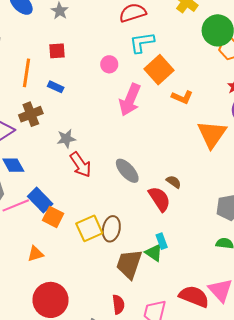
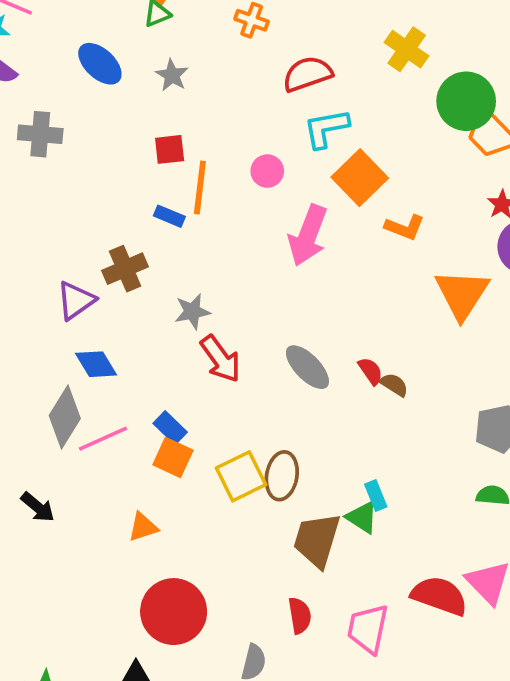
orange line: (26, 73) -> (200, 187), moved
red semicircle: (159, 199) -> (370, 371), moved, size x0.6
blue rectangle: (40, 200) -> (170, 428), moved, size x0.7

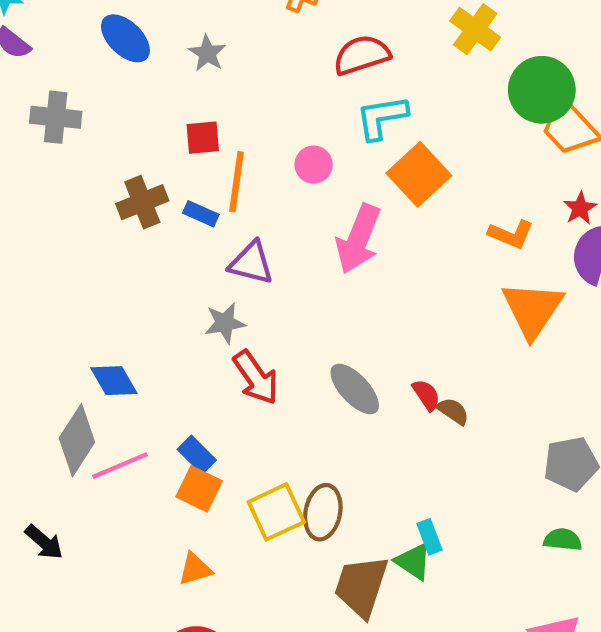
orange L-shape: (405, 227) -> (511, 234), moved
brown cross: (125, 269) -> (142, 202), moved
purple triangle: (76, 300) -> (251, 263), moved, turned 48
orange triangle: (143, 527) -> (195, 569), moved

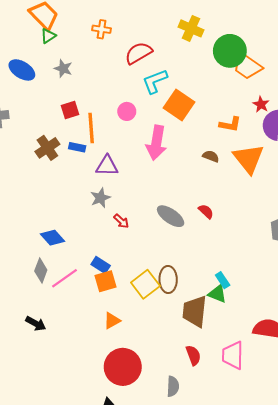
red arrow: (256, 377) -> (121, 221), size x0.6
brown semicircle: (453, 411) -> (211, 156), moved
gray diamond: (77, 440) -> (41, 270), size x0.7
orange square: (199, 489) -> (106, 281), turned -30

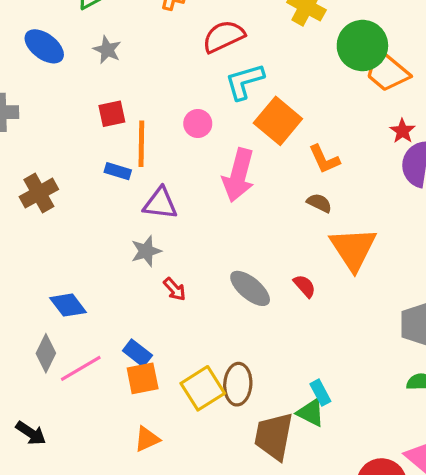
orange L-shape: (230, 124) -> (324, 159), moved, turned 50
brown cross: (47, 148) -> (39, 193), moved
orange triangle: (249, 159) -> (353, 249), moved

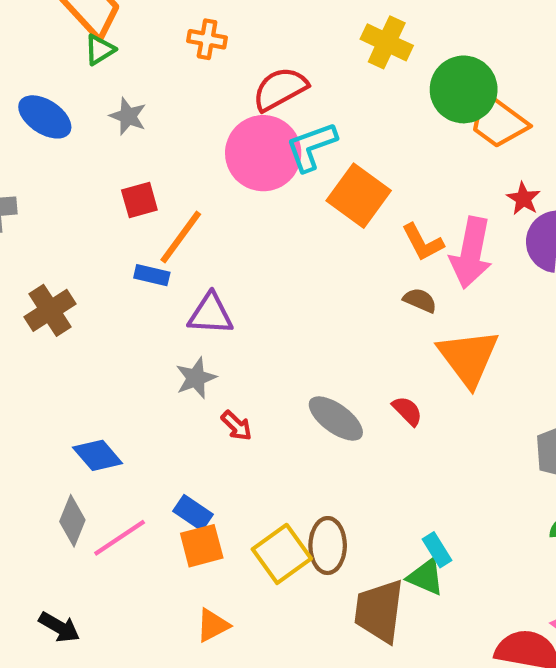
pink circle: (198, 124) -> (263, 153), moved, size x2.0
orange line: (141, 144) -> (181, 237), turned 39
pink arrow: (239, 175) -> (471, 253), moved

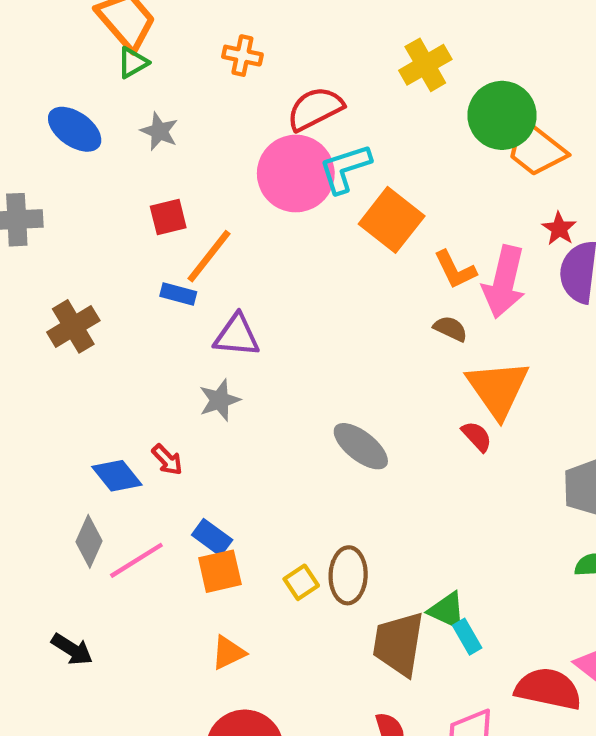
yellow cross: (387, 42) -> (425, 65), turned 33
red semicircle: (407, 411) -> (477, 436), moved
red arrow: (237, 426) -> (167, 460), moved
cyan rectangle: (437, 550) -> (467, 637), moved
yellow square: (282, 554) -> (301, 582), size x0.6

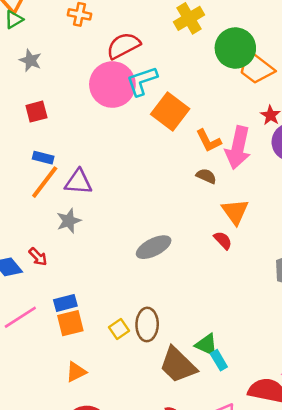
orange line: (209, 256) -> (45, 182), moved
orange triangle: (498, 389) -> (235, 212), size x0.7
gray ellipse: (361, 446) -> (154, 247), turned -64
blue rectangle: (212, 537) -> (65, 303), turned -50
brown trapezoid: (399, 644) -> (178, 365), turned -54

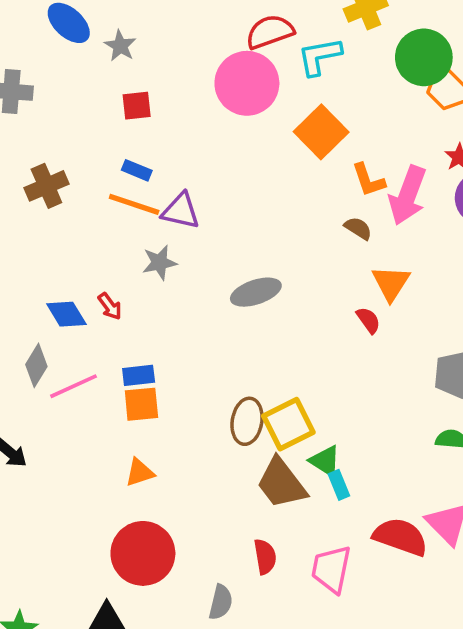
gray star: (30, 60) -> (120, 46), moved
cyan L-shape: (142, 81) -> (320, 56), moved
orange line: (45, 182) -> (134, 204), turned 63
gray ellipse: (154, 247) -> (256, 292), moved
yellow square: (119, 329) -> (288, 424), moved, size x1.8

